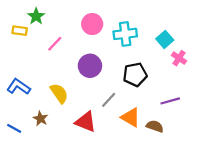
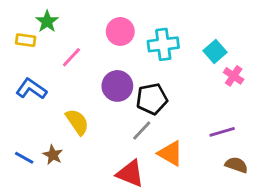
black pentagon: (135, 75) -> (152, 99), moved
blue L-shape: (19, 87) -> (31, 89), moved
red triangle: (86, 122) -> (130, 173), moved
brown semicircle: (155, 126) -> (236, 165), moved
blue line: (14, 128) -> (24, 158), moved

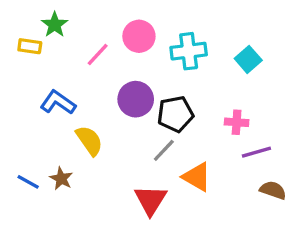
pink line: (71, 57) -> (98, 54), moved
pink cross: (234, 76) -> (237, 122), moved, turned -30
blue L-shape: (31, 89) -> (58, 102), moved
red triangle: (130, 173) -> (151, 200), turned 40

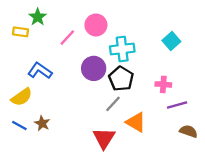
cyan cross: (189, 51) -> (122, 49), moved
black pentagon: (175, 114) -> (121, 79), turned -30
yellow semicircle: (89, 140) -> (22, 97), moved, turned 90

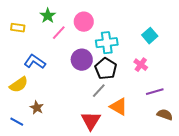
green star: (38, 17) -> (48, 16), moved
pink cross: (163, 84) -> (141, 65), moved, turned 32
blue line: (19, 126) -> (17, 122), moved

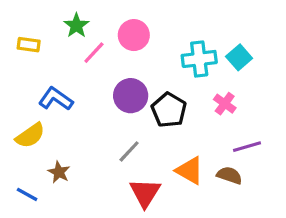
cyan cross: (107, 43) -> (199, 59), moved
gray line: (99, 91) -> (129, 151), moved
brown semicircle: (165, 115) -> (229, 175), moved

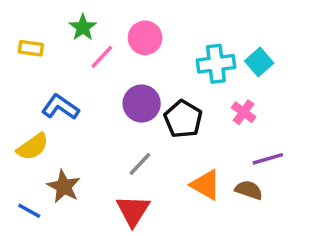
brown star: (59, 172) -> (64, 187), size x1.4
red triangle: (145, 193) -> (133, 211), moved

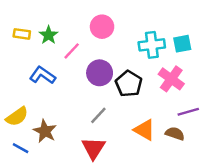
green star: (83, 27) -> (49, 35), moved
pink line: (102, 57) -> (72, 51), moved
cyan square: (259, 62) -> (182, 44), turned 30
pink cross: (244, 112) -> (171, 79), size x1.5
yellow semicircle: (33, 147) -> (17, 117), moved

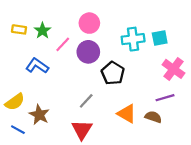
purple circle: (100, 73) -> (88, 52), moved
pink cross: (171, 79) -> (174, 69), moved

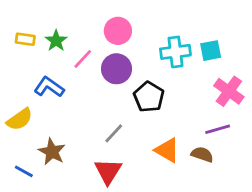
yellow semicircle: (15, 102) -> (20, 119), moved

